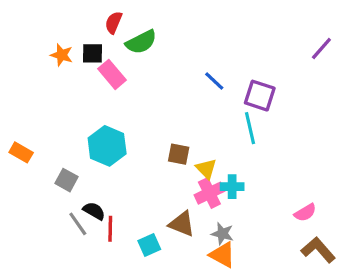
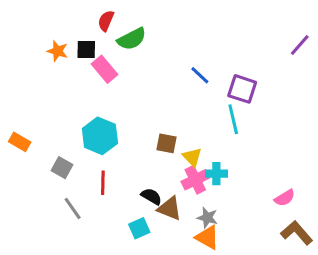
black semicircle: (94, 211) -> (151, 196), moved
red line: (110, 229) -> (103, 183), moved

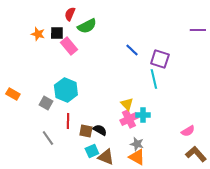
purple line: (300, 45) -> (198, 30), turned 49
brown square: (167, 143) -> (86, 131), moved
gray square: (62, 168) -> (46, 103), moved
brown triangle: (170, 209) -> (106, 157), moved

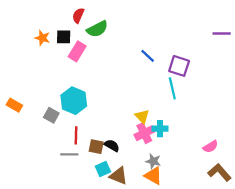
pink rectangle: (69, 46) -> (77, 51), turned 72
gray line: (48, 138) -> (69, 154), moved, turned -56

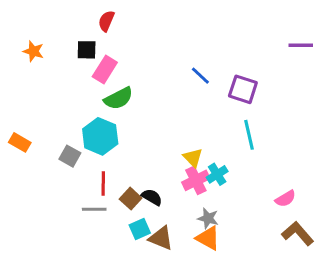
green semicircle: (97, 29) -> (118, 98), moved
orange star: (42, 38) -> (33, 51), moved
cyan line: (172, 88) -> (249, 135), moved
cyan cross: (160, 129) -> (217, 174), turned -32
brown square: (96, 147) -> (131, 199), turned 32

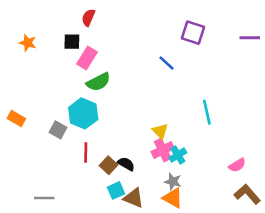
purple square: (243, 89) -> (193, 33), moved
cyan cross: (217, 174) -> (178, 155), moved
gray line: (94, 209) -> (44, 198), moved

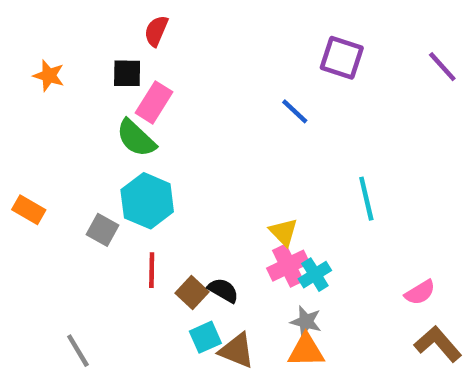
purple line: (250, 38) -> (442, 67), turned 48
green semicircle: (98, 82) -> (136, 138), moved, turned 70
gray line: (44, 198) -> (78, 351), turned 60
orange triangle: (173, 198) -> (306, 351), turned -30

